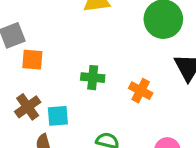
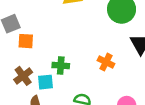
green cross: (93, 78) -> (61, 66), moved

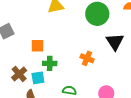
orange square: (26, 41) -> (38, 46), moved

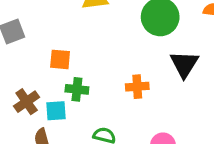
orange cross: (87, 58) -> (137, 87), turned -32

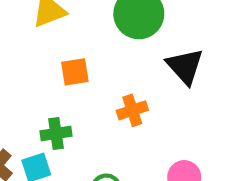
orange square: (60, 59) -> (75, 72), moved

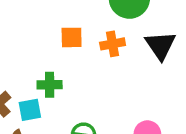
orange cross: (132, 110) -> (113, 44), moved

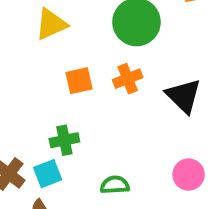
black triangle: (160, 45) -> (184, 96), moved

